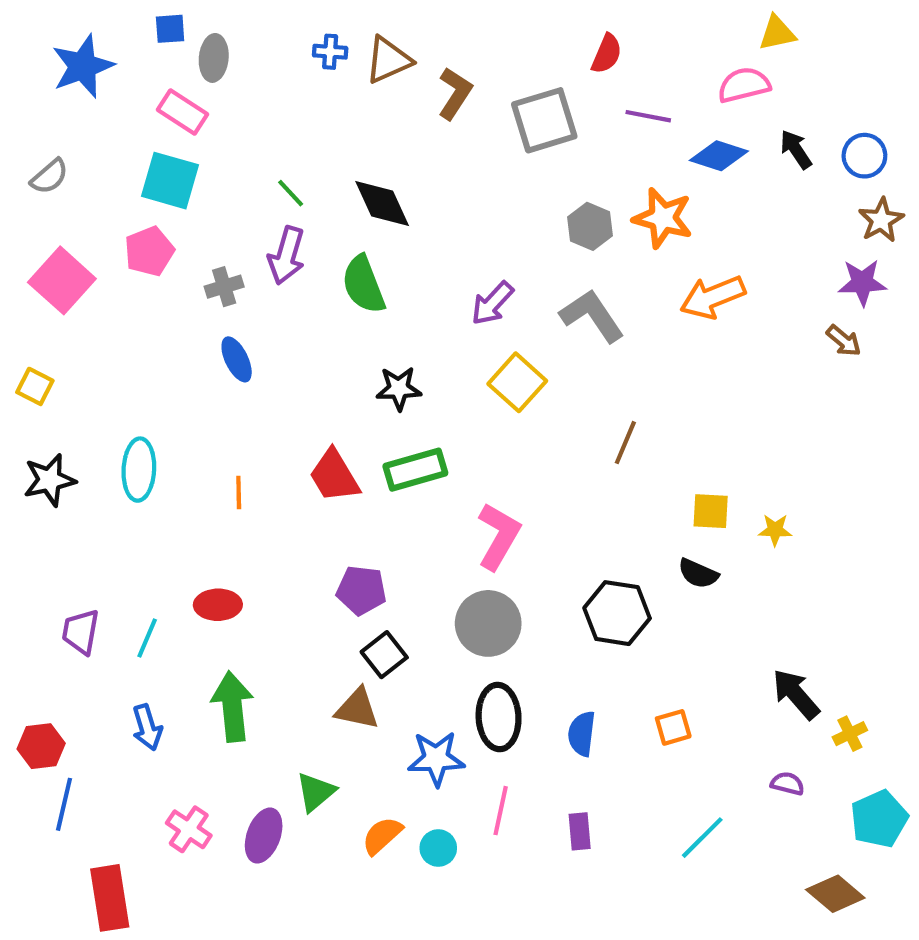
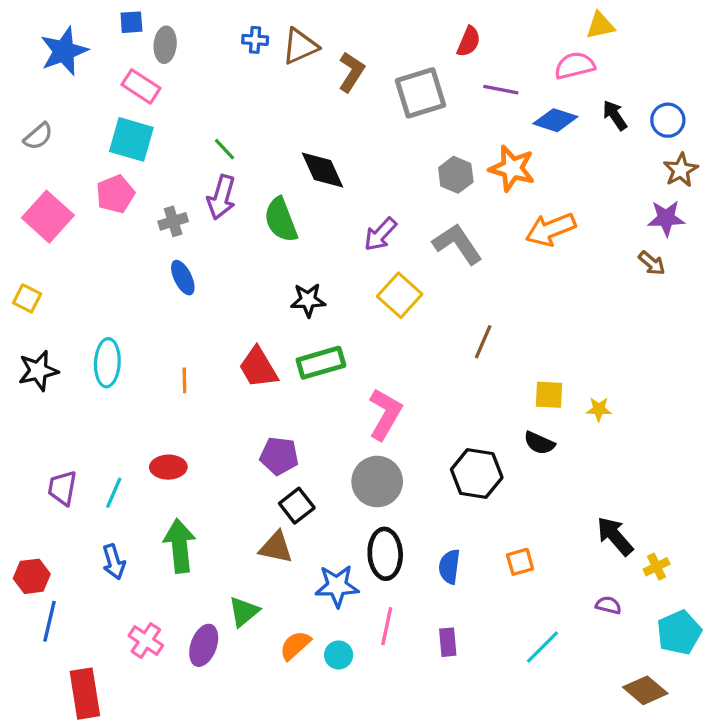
black diamond: (382, 203) -> (323, 170), moved

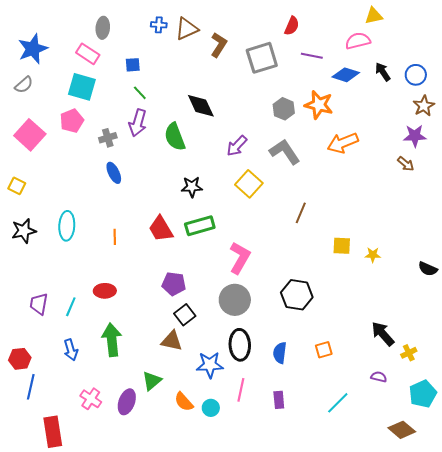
blue square: (131, 22) -> (133, 65), moved
blue star: (64, 51) -> (33, 49), moved
black semicircle: (539, 443) -> (428, 269), moved
orange semicircle: (295, 645) -> (184, 402), turned -90

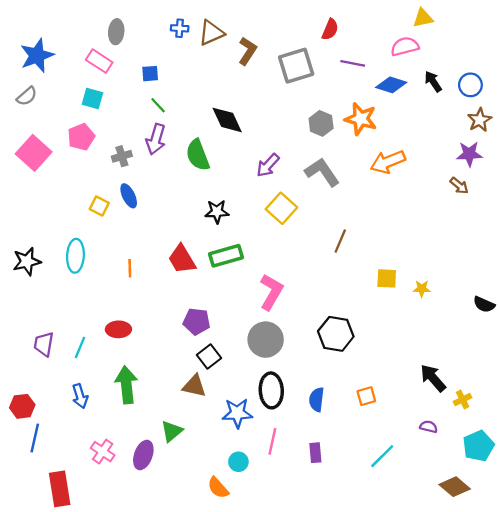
cyan square: (82, 87) -> (92, 98), size x0.7
yellow square: (17, 186) -> (99, 206), moved
orange semicircle: (184, 402) -> (218, 488), moved

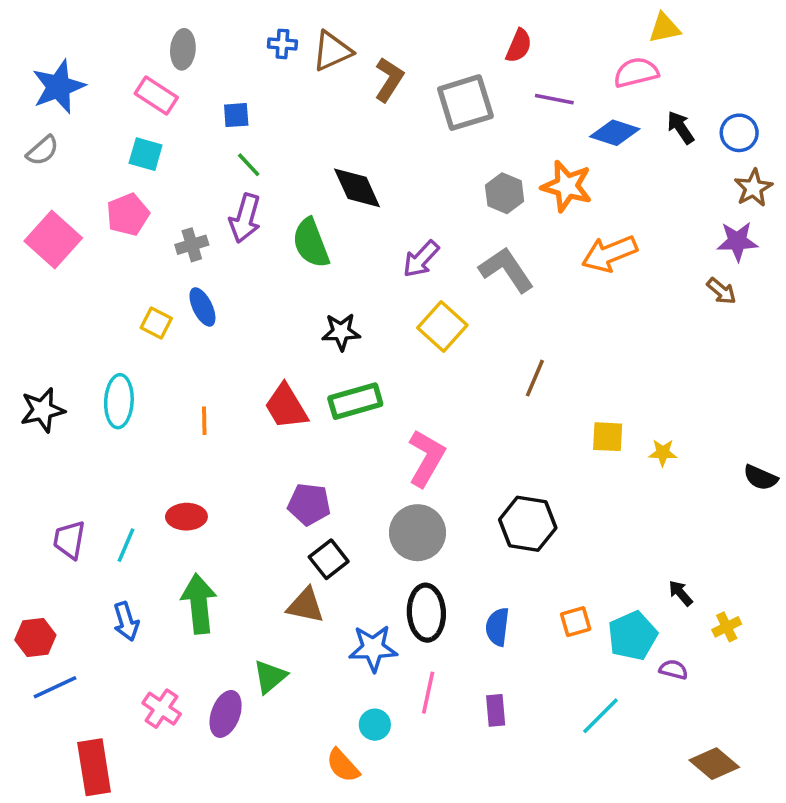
black arrow: (433, 378) -> (680, 593), size x0.6
blue line: (35, 438) -> (55, 687), turned 52
cyan pentagon: (478, 446) -> (633, 636), moved

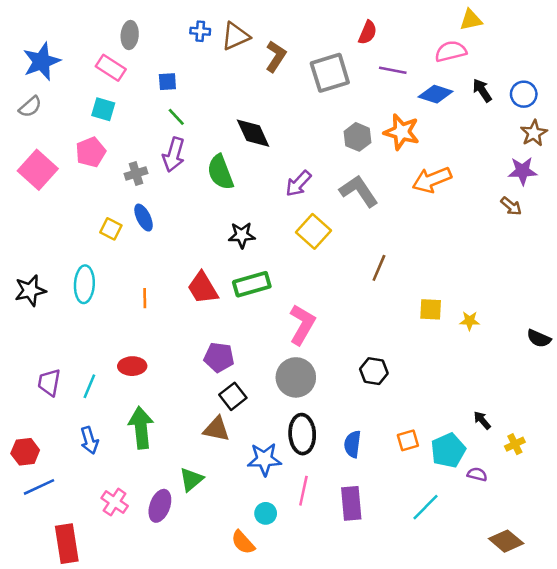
black hexagon: (528, 524) -> (374, 371), size x0.7
purple rectangle: (496, 710) -> (351, 503), size x1.5

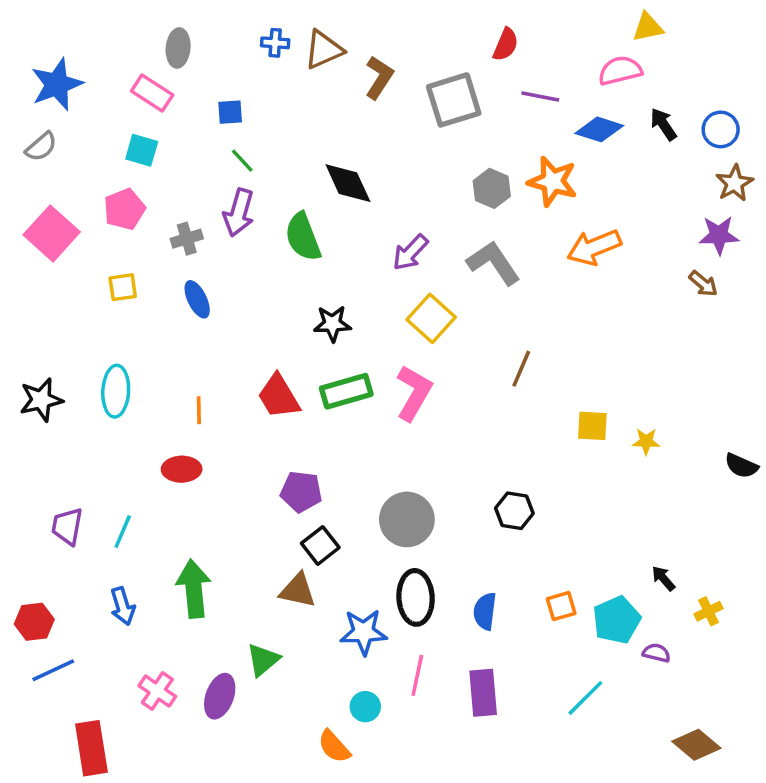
yellow square: (111, 229) -> (123, 287), moved, turned -35
pink L-shape: (302, 325) -> (414, 393), moved
red ellipse: (132, 366) -> (182, 469), moved

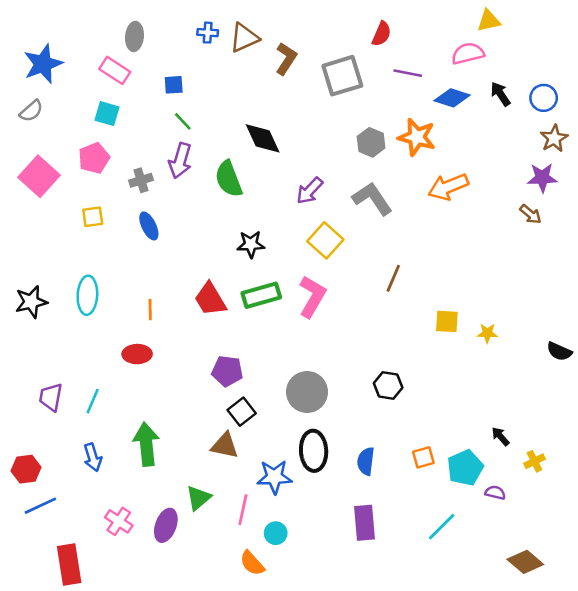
pink line: (417, 675) -> (243, 510), moved

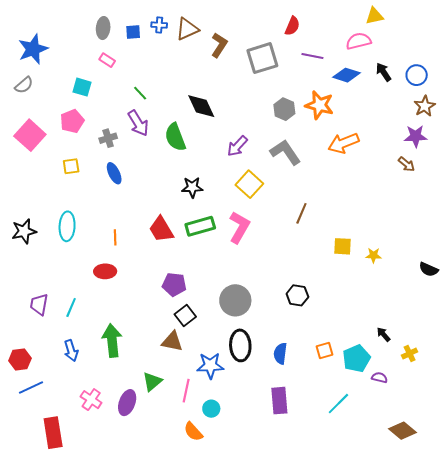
pink rectangle: (115, 70) -> (107, 60), moved, size x0.7
blue square: (174, 85) -> (133, 32), moved
purple arrow: (180, 161) -> (138, 123), turned -48

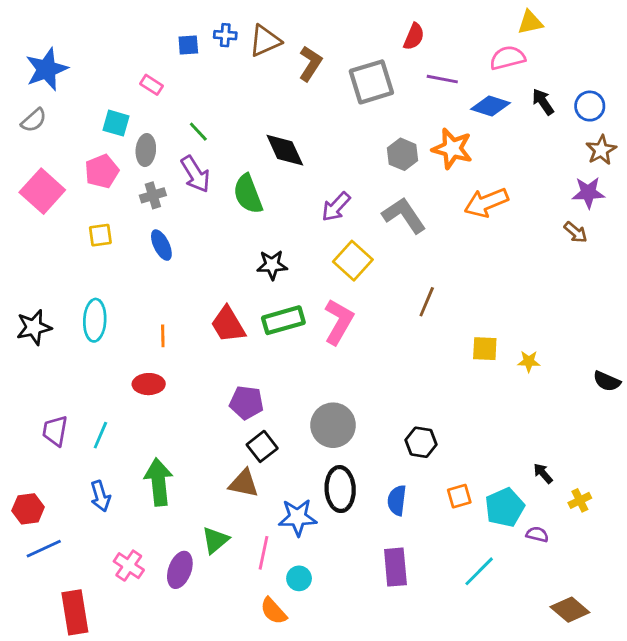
gray ellipse: (103, 28) -> (146, 150), moved
black hexagon: (297, 295) -> (421, 442), moved

